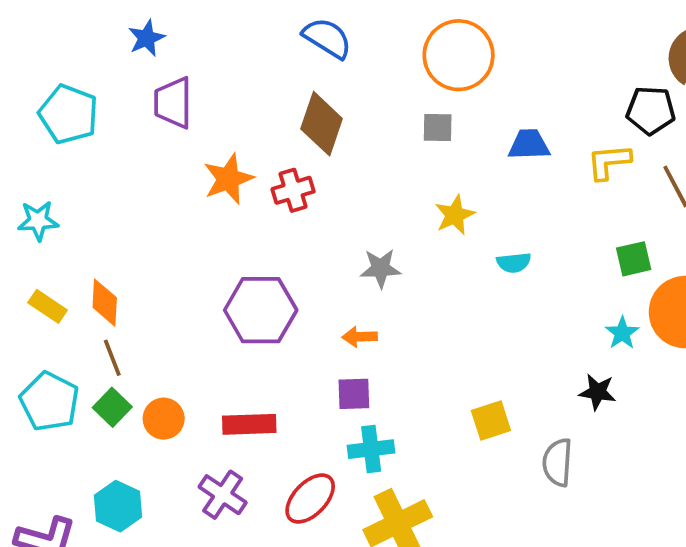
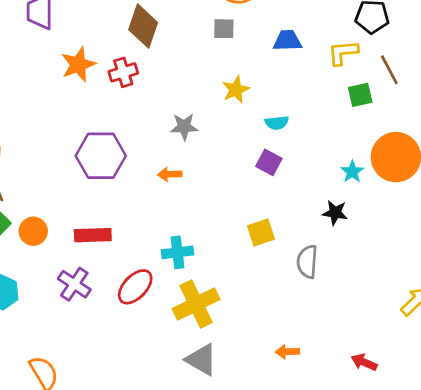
green square: (634, 259) -> (360, 95), moved
purple square: (354, 394) -> (269, 162), moved, turned 30

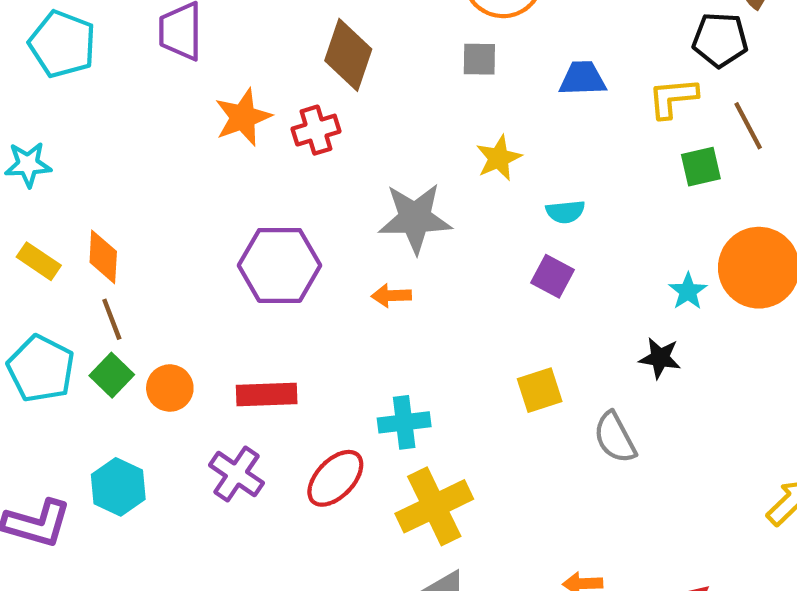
gray star: (184, 127) -> (415, 218), size x1.6
gray semicircle: (307, 262) -> (615, 437), turned -32

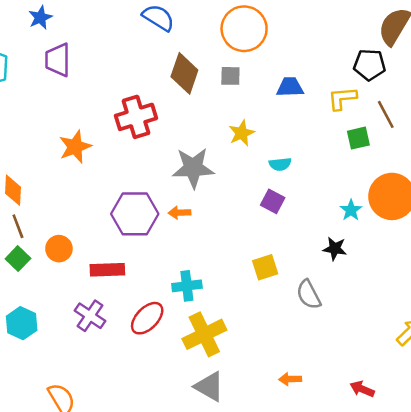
brown diamond: (348, 55) -> (184, 73), moved
orange star: (243, 117) -> (75, 147), moved
red cross: (316, 130) -> (136, 117), size x1.5
purple hexagon: (279, 265) -> (135, 214), moved
orange circle: (170, 388) -> (59, 249), moved

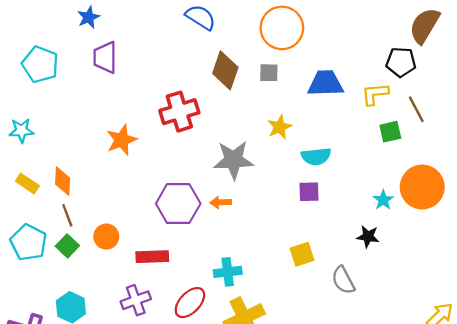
blue trapezoid: (290, 87) -> (326, 83), size x1.4
cyan semicircle: (280, 164) -> (316, 156), size x1.4
purple square: (273, 201) -> (309, 192), turned -30
purple cross: (90, 316) -> (136, 300), turned 36

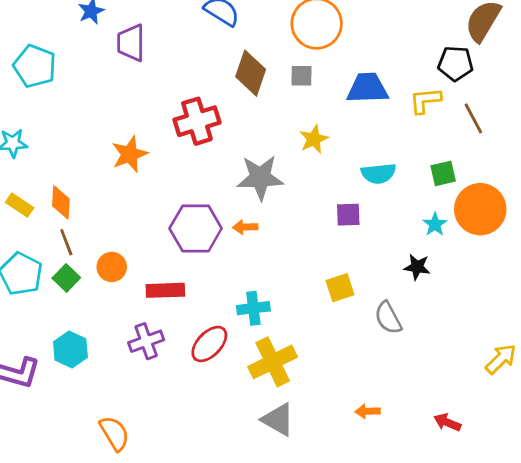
purple trapezoid: (105, 57) -> (131, 43), moved
green square: (390, 132) -> (443, 173), moved
cyan semicircle: (316, 156) -> (378, 173), moved

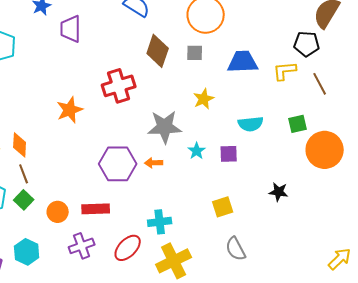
cyan star: (435, 224) -> (197, 151), moved
orange circle: (112, 267) -> (58, 212), moved
gray semicircle: (388, 318) -> (236, 249), moved

